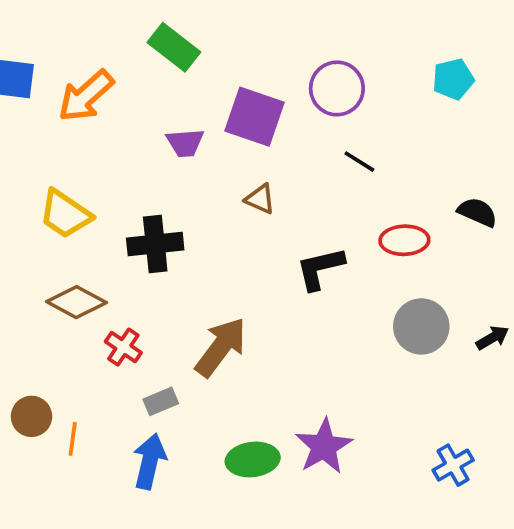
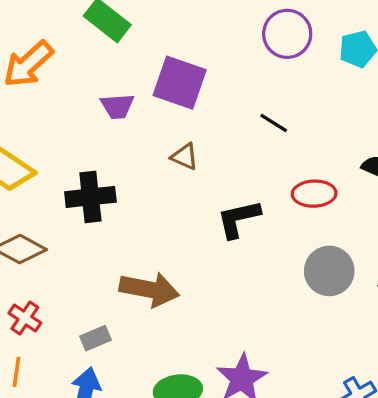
purple circle: (337, 88) -> (287, 34), moved
red cross: (123, 347) -> (25, 318), moved
brown arrow: (221, 347) -> (149, 289), turned 64

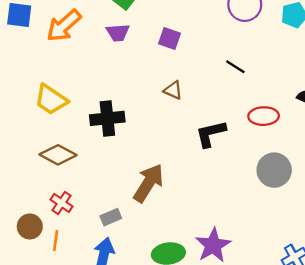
purple square: (180, 83) -> (170, 39), size x0.6
purple trapezoid: (117, 106) -> (118, 33), moved
brown arrow: (149, 289) -> (148, 183), turned -69

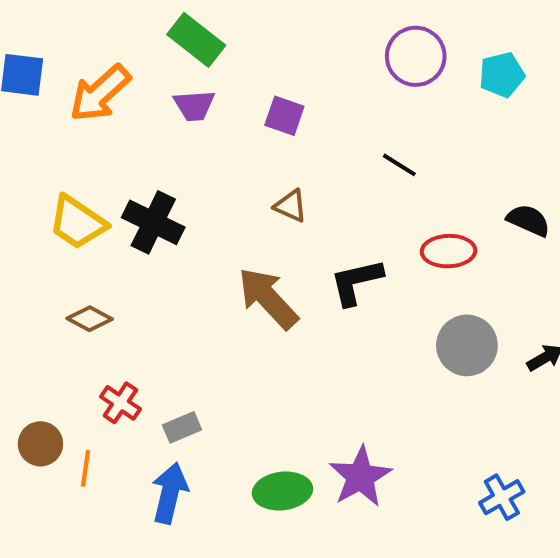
black cross: (107, 118) -> (153, 222), moved, turned 32
brown diamond: (58, 155) -> (90, 319), size x0.7
brown arrow: (148, 183) -> (268, 298), moved, turned -75
red cross: (61, 203) -> (120, 403), moved

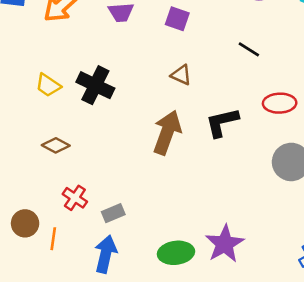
yellow trapezoid: (77, 222) -> (48, 85), size x0.7
brown arrow: (268, 298) -> (167, 133), turned 63

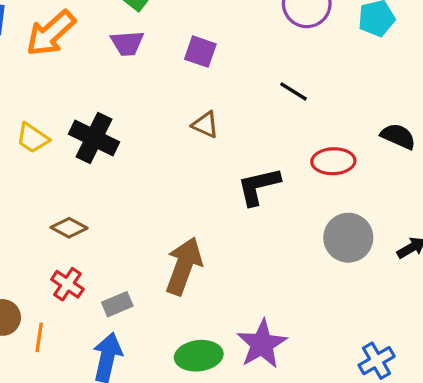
brown arrow: (167, 133) -> (184, 266), moved
brown diamond: (56, 145) -> (69, 228), moved

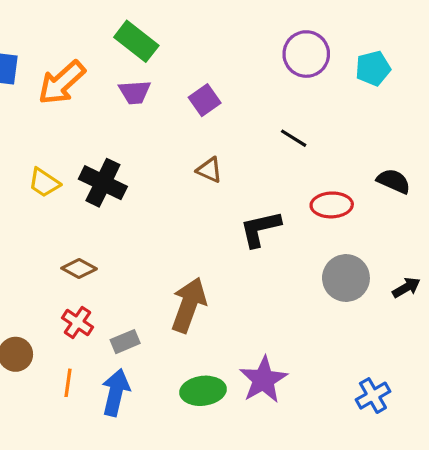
purple square: (200, 52) -> (205, 100), turned 36
orange line: (39, 337) -> (68, 383), moved

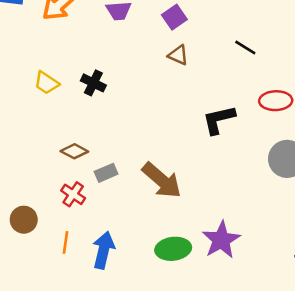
brown triangle: (209, 170) -> (178, 55), moved
black cross: (103, 183) -> (93, 83), size x0.7
brown arrow: (189, 305) -> (162, 180), turned 111
gray rectangle: (125, 342) -> (106, 173), moved

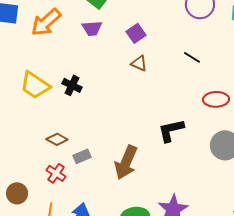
yellow trapezoid: (47, 83) -> (35, 85), size x1.5
black L-shape: (219, 120) -> (171, 130), moved
brown arrow: (162, 180) -> (126, 162), turned 72

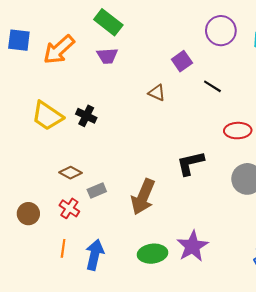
purple square: (136, 33) -> (182, 61), moved
brown circle: (17, 193) -> (28, 214), moved

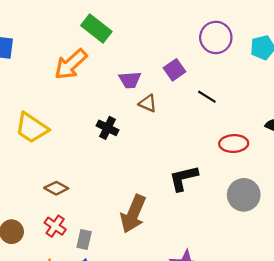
orange arrow: (59, 50) -> (71, 64), moved
purple trapezoid: (107, 56) -> (130, 80), moved
black cross: (86, 116) -> (108, 128), moved
gray rectangle: (97, 191) -> (84, 240), moved, turned -54

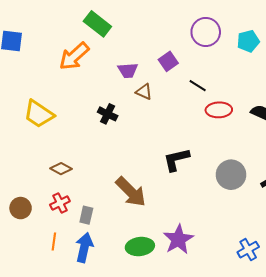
red ellipse: (234, 144) -> (219, 110), moved
brown arrow: (133, 214) -> (131, 192), turned -68
red cross: (55, 226) -> (60, 203), turned 30

